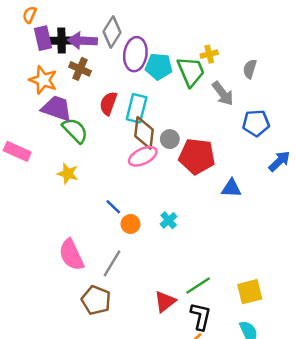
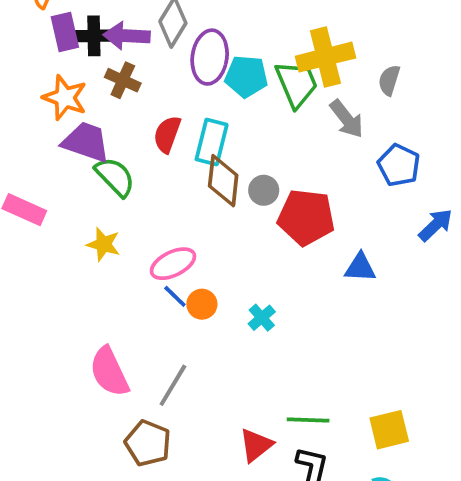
yellow cross: (209, 54) -> (325, 57), size x2.0
blue pentagon: (256, 123) -> (399, 165), turned 30
pink ellipse: (143, 156) -> (173, 264), moved
orange circle: (130, 224) -> (202, 304), moved
green line: (198, 285) -> (308, 420), turned 35

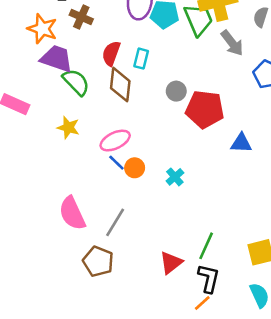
cyan rectangle: (212, 142) -> (141, 59), size x0.7
brown diamond: (223, 181) -> (120, 85), moved
green line: (308, 420) -> (206, 246), turned -68

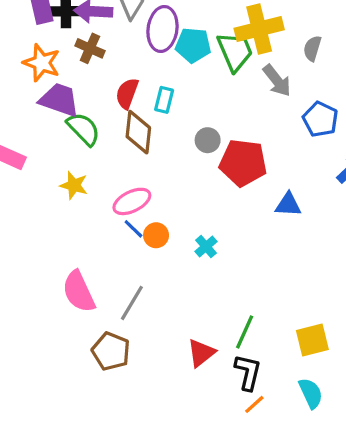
orange line: (202, 303) -> (254, 404), moved

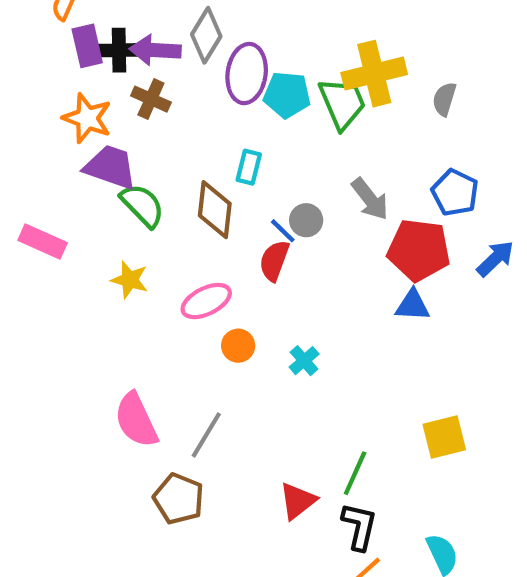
gray arrow: (277, 81) -> (370, 199), moved
red semicircle: (127, 93) -> (274, 261), moved
red pentagon: (243, 163) -> (419, 250), moved
blue line: (133, 229) -> (283, 231), moved
yellow square: (312, 340) -> (444, 437), moved

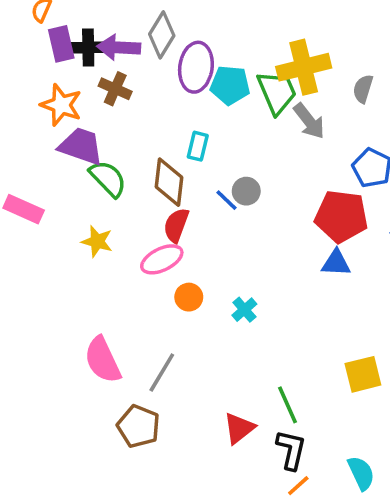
gray arrow: (370, 199) -> (309, 121), moved
red semicircle: (274, 261) -> (176, 225), moved
green line: (355, 473) -> (288, 405), turned -48

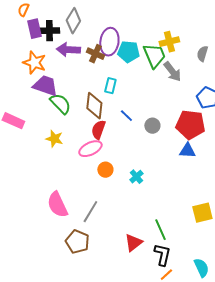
gray diamond: (162, 35) -> (73, 21), moved
purple arrow: (119, 47) -> (68, 50), moved
yellow cross: (304, 67) -> (169, 42), size x0.7
brown cross: (115, 89) -> (95, 54), moved
gray circle: (246, 191) -> (152, 126), moved

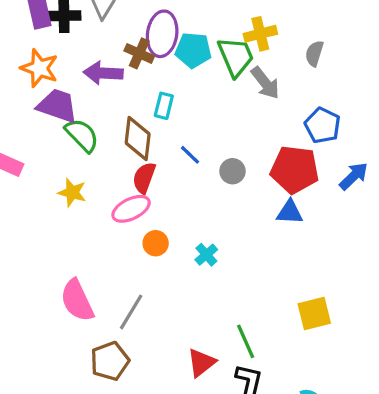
purple arrow: (68, 50) -> (103, 73), moved
brown pentagon: (77, 242) -> (110, 361), turned 30

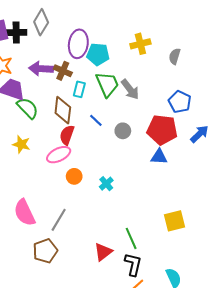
brown cross: (139, 53) -> (63, 71), moved
green trapezoid: (236, 57) -> (107, 84), moved
gray arrow: (265, 83) -> (130, 89), moved

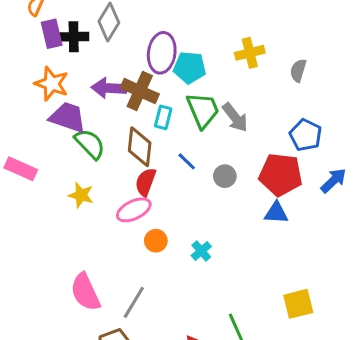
brown cross: (63, 71) -> (140, 91), size x1.4

